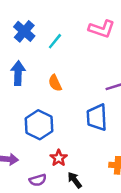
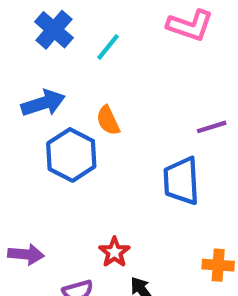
blue arrow: (18, 73) -> (43, 103), turned 70
blue hexagon: (39, 125) -> (71, 155), moved

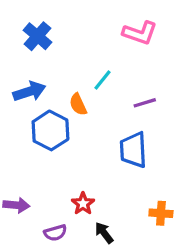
cyan line: (108, 47) -> (102, 80), moved
purple line: (212, 127) -> (145, 103), moved

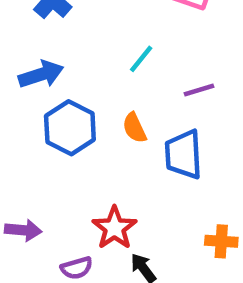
orange semicircle: (78, 104) -> (134, 128), moved
red star: (83, 204) -> (114, 228), size x1.4

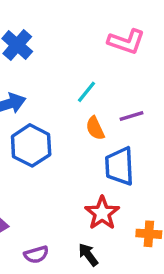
orange semicircle: (134, 128) -> (95, 128), moved
red star: (114, 228) -> (102, 213), moved

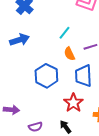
blue hexagon: (31, 145) -> (46, 76), moved

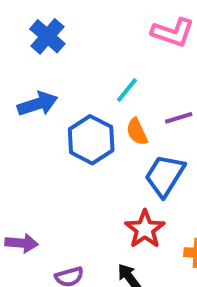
blue hexagon: (46, 76) -> (91, 140), moved
blue trapezoid: (83, 76) -> (165, 175), turned 35

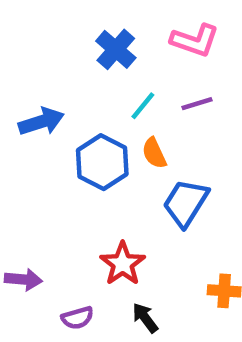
blue cross: (47, 36) -> (116, 49), moved
purple line: (179, 118) -> (197, 104), moved
red star: (145, 229) -> (123, 264), moved

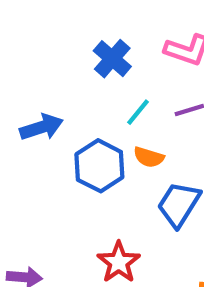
orange semicircle: (154, 153) -> (149, 157), turned -48

